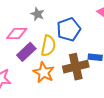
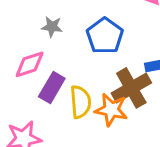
yellow semicircle: (48, 46) -> (80, 102), moved
orange star: (44, 72) -> (111, 110), moved

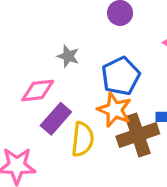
orange star: (111, 110) -> (115, 110), moved

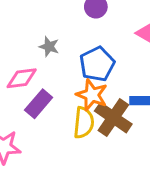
brown cross: (138, 135) -> (113, 118), turned -36
yellow semicircle: (83, 139) -> (84, 123), moved

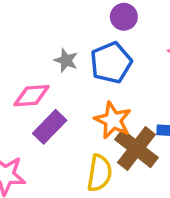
blue pentagon: (97, 64) -> (111, 63), moved
yellow semicircle: (84, 123) -> (99, 173), moved

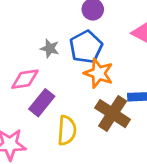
orange star: (113, 120) -> (99, 73), moved
yellow semicircle: (99, 173) -> (67, 130), moved

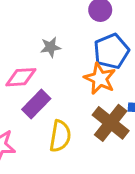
blue pentagon: (86, 47) -> (111, 51), moved
gray star: (50, 48) -> (50, 47), turned -30

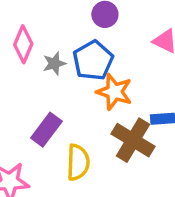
blue pentagon: (111, 51) -> (93, 60), moved
pink diamond: (21, 77) -> (23, 44), moved, turned -56

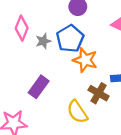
brown cross: (133, 140) -> (99, 93), size x0.7
yellow semicircle: (78, 162) -> (77, 112), moved, turned 145

